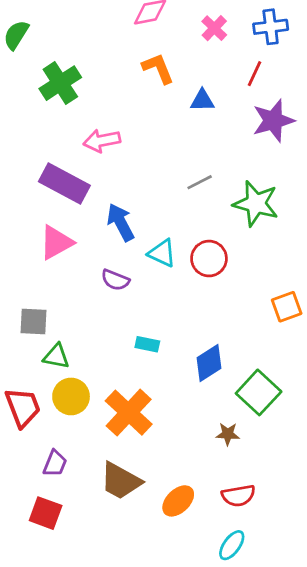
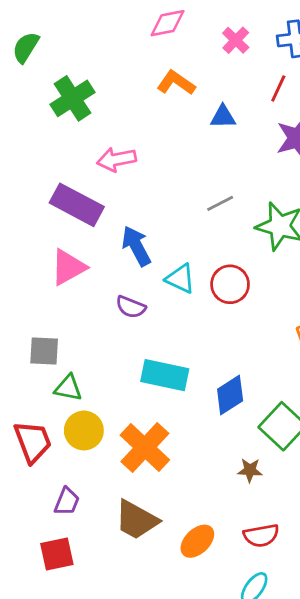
orange L-shape: (158, 68) -> (176, 83), turned -33
cyan rectangle: (147, 344) -> (165, 375), size x1.8
red square: (46, 513) -> (57, 554), turned -32

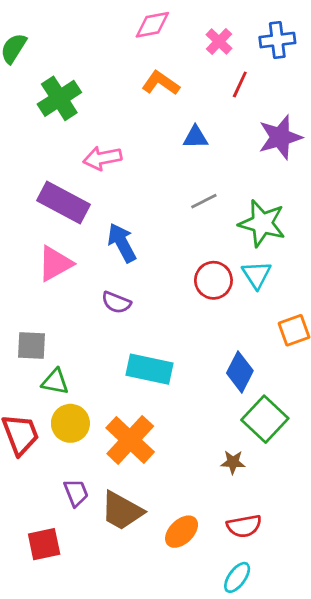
red line: (278, 88) -> (240, 84), moved
blue triangle: (223, 117) -> (195, 137), moved
cyan triangle: (180, 279) -> (257, 275), moved, turned 32
blue diamond: (230, 395) -> (240, 372), moved, turned -30
purple trapezoid: (67, 501) -> (76, 493), moved, turned -44

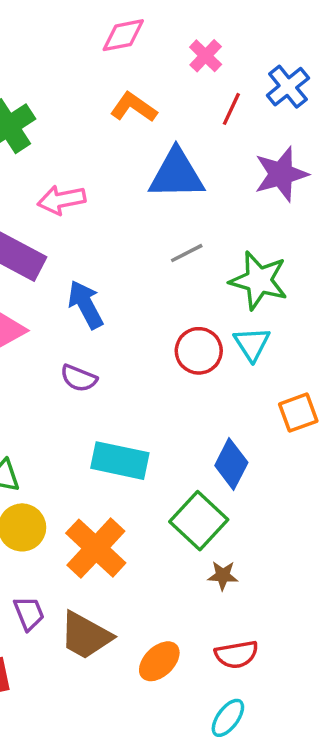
blue cross: (277, 40) -> (288, 87), moved, turned -32
blue triangle: (195, 137) -> (176, 174), size x1.8
green square: (265, 419) -> (199, 521), moved

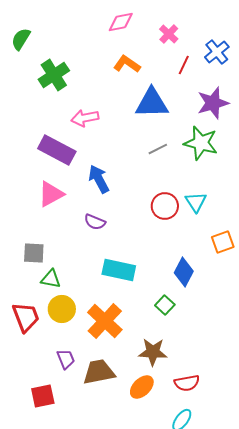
green star: (259, 280) -> (201, 143), moved
green square: (199, 521) -> (165, 305), size x0.6
brown star: (223, 576) -> (153, 352), moved, size x1.6
brown trapezoid: (86, 636) -> (99, 372), turned 140

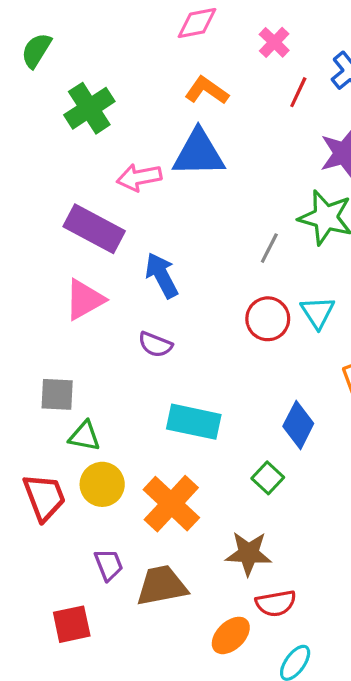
blue triangle: (152, 103) -> (199, 153), moved
gray line: (158, 149) -> (269, 248), moved, turned -36
red semicircle: (187, 383) -> (276, 603), moved
orange ellipse: (142, 387) -> (231, 635), moved

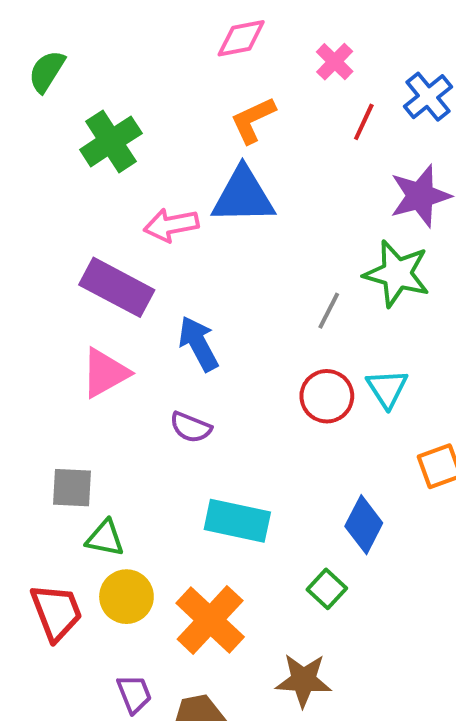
orange L-shape: (207, 91) -> (253, 120), turned -60

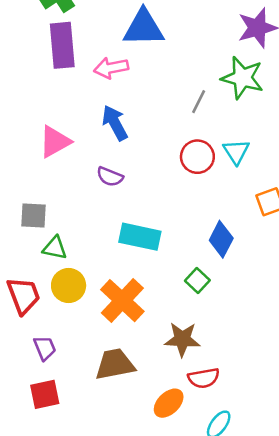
pink arrow: (171, 225) -> (111, 68), moved
purple rectangle: (117, 287) -> (62, 45), moved, turned 57
purple trapezoid: (134, 694) -> (45, 348), moved

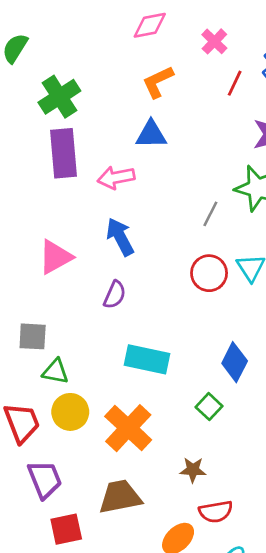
blue triangle: (144, 28) -> (151, 134), size x0.7
purple semicircle: (110, 177) -> (115, 295), turned -88
brown star: (182, 339) -> (193, 470), size x0.7
purple trapezoid: (45, 348) -> (45, 479), size x1.4
red square: (45, 394) -> (66, 529), moved

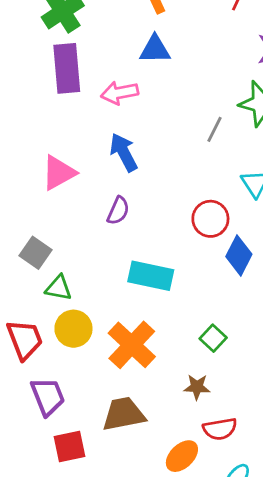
red circle: (209, 273) -> (210, 219), moved
gray square: (33, 336) -> (36, 253), turned 32
blue diamond: (235, 362) -> (239, 255), moved
green square: (209, 407) -> (213, 338), moved

